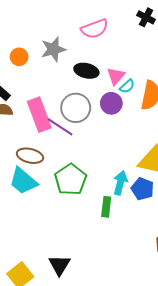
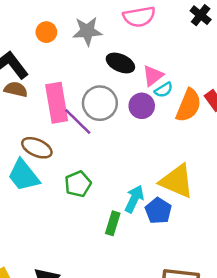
green pentagon: (70, 179) -> (78, 184), size x0.7

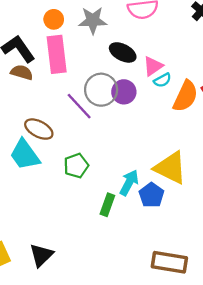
pink rectangle: (57, 103) -> (57, 54), moved
purple circle: (142, 106) -> (124, 92), moved

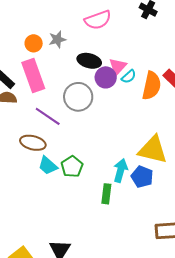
orange circle: (54, 19) -> (34, 43), moved
gray star: (93, 20) -> (57, 39), size x0.7
purple circle: (124, 92) -> (106, 77), moved
purple line: (79, 106) -> (48, 116), moved
cyan trapezoid: (25, 155) -> (48, 166), moved, size x0.7

